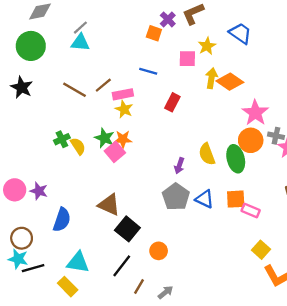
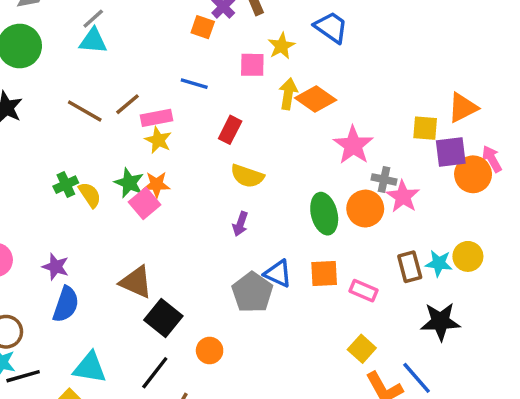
orange circle: (251, 140) -> (365, 209), moved
yellow semicircle: (207, 154) -> (247, 176), moved, turned -50
purple star: (39, 191) -> (56, 267), moved
gray pentagon: (176, 197) -> (252, 292), moved
pink rectangle: (251, 211) -> (364, 291), moved

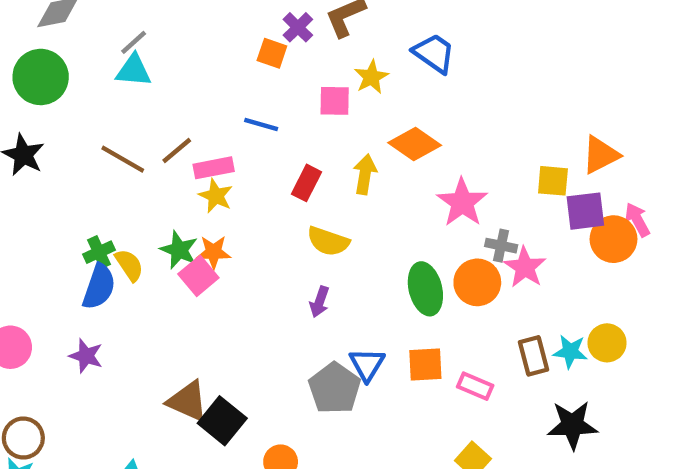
yellow arrow: (288, 94) -> (365, 174), moved
blue triangle: (278, 274) -> (367, 365), turned 36
brown triangle: (136, 282) -> (188, 401), moved
blue semicircle: (66, 304) -> (99, 287), moved

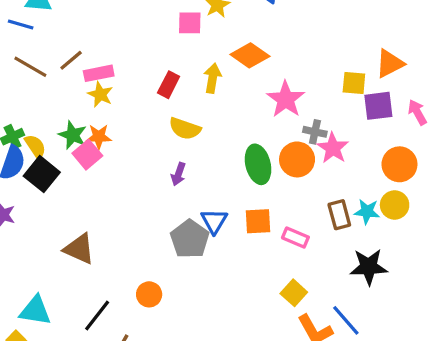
blue line: (261, 125) -> (21, 24), moved
orange circle: (613, 239) -> (399, 164), moved
black square: (222, 421) -> (42, 174), moved

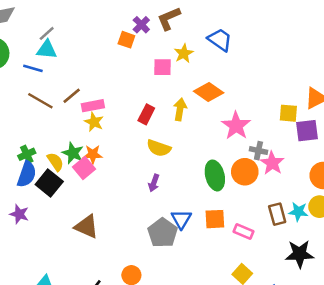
yellow semicircle: (35, 146) -> (55, 162), moved
brown triangle: (79, 249) -> (87, 227), moved

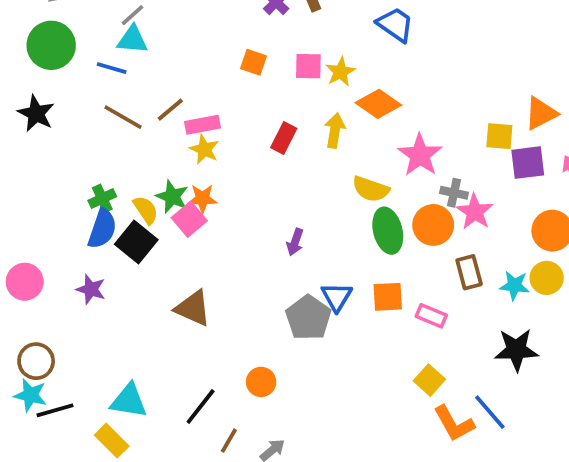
orange square: (126, 40) -> (254, 62), moved
yellow star: (184, 53) -> (340, 72), moved
yellow semicircle: (159, 148) -> (371, 189), moved
brown rectangle: (277, 214) -> (469, 272), moved

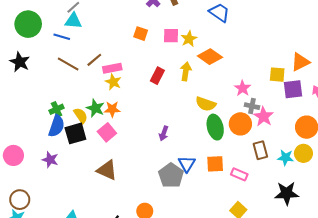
pink star: (420, 155) -> (242, 88), moved, size x0.7
pink square: (189, 219) -> (107, 132), moved
black square: (136, 242) -> (75, 133), turned 35

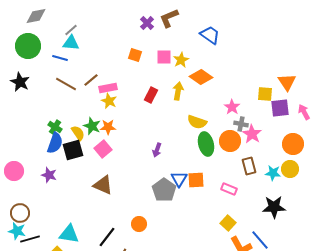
orange triangle: (300, 62) -> (287, 82), turned -36
green cross: (57, 109) -> (55, 127), turned -32
orange square: (215, 164) -> (196, 180), moved

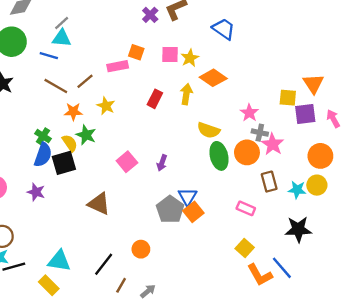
pink rectangle: (108, 88) -> (118, 66), moved
orange star: (108, 127) -> (73, 112), moved
pink square: (103, 149) -> (127, 162), moved
orange square: (196, 180) -> (193, 212), moved, turned -36

